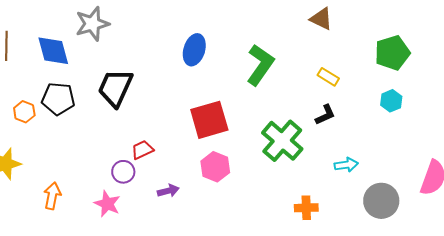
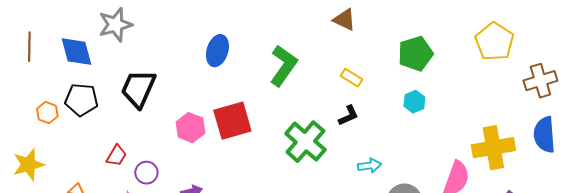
red trapezoid: (142, 150) -> (116, 156), moved, turned 145
pink hexagon: (215, 167) -> (190, 128), moved

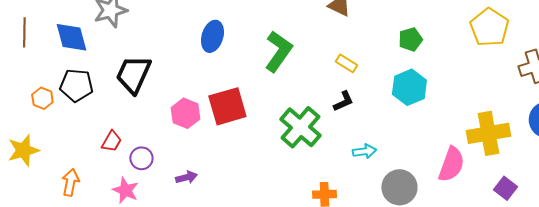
green pentagon: (415, 54) -> (410, 39), size x0.7
cyan hexagon: (414, 102) -> (409, 87), size x1.6

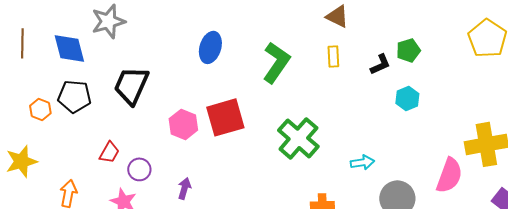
yellow rectangle: (346, 63) -> (333, 56), moved, turned 55
cyan hexagon: (409, 87) -> (407, 98), size x0.7
black L-shape: (343, 101) -> (380, 64), moved
purple arrow: (186, 177) -> (184, 188), turned -60

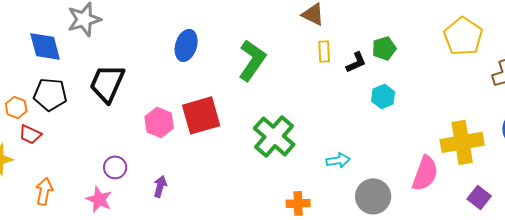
yellow rectangle: (333, 56) -> (324, 51), moved
red trapezoid: (109, 152) -> (30, 134), moved, turned 85

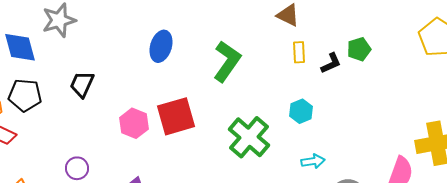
black trapezoid: (107, 83) -> (82, 84), size x0.7
cyan hexagon: (383, 96) -> (301, 111), moved
purple circle: (115, 167) -> (77, 168), moved

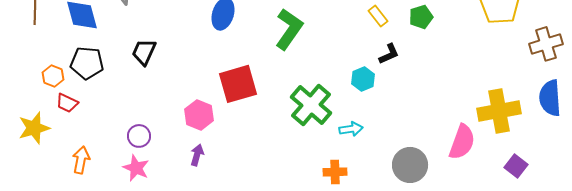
yellow rectangle: (299, 52) -> (378, 16), moved, turned -35
black L-shape: (331, 63) -> (389, 54), moved
pink hexagon: (134, 123) -> (199, 115), moved
cyan arrow: (313, 161) -> (351, 129), moved

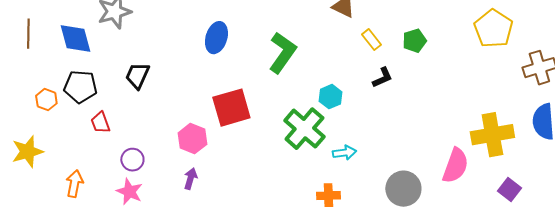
cyan hexagon: (363, 79) -> (330, 97), moved
red trapezoid: (67, 103) -> (100, 123), moved, turned 45

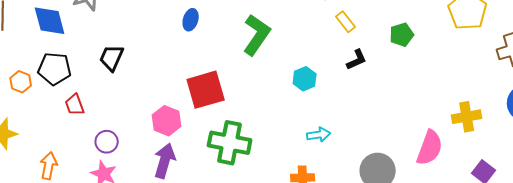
blue ellipse: (216, 38) -> (191, 20), size x0.7
green pentagon: (414, 41) -> (402, 35), moved
green cross: (304, 129) -> (230, 143), moved, turned -30
yellow cross: (492, 135) -> (467, 117), size x0.7
purple arrow: (190, 179) -> (165, 161), size x1.6

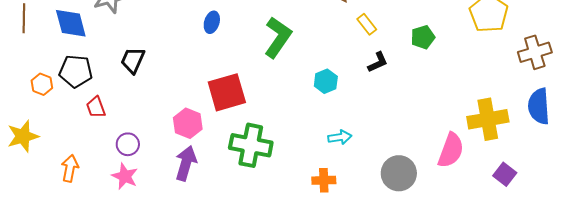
yellow cross: (467, 117) -> (488, 119), size x1.4

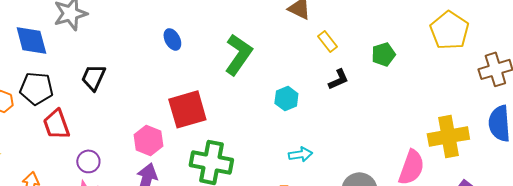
blue ellipse: (212, 22) -> (172, 39), turned -45
red trapezoid: (96, 107) -> (56, 124), size x1.4

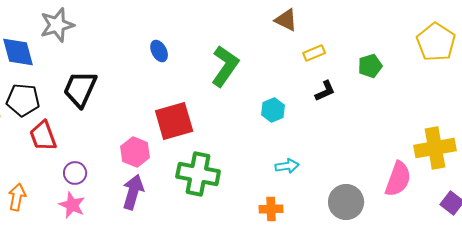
yellow rectangle: (327, 41) -> (314, 53), turned -75
black trapezoid: (93, 77) -> (80, 89), size x1.4

